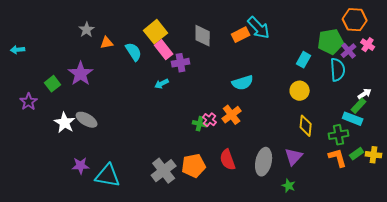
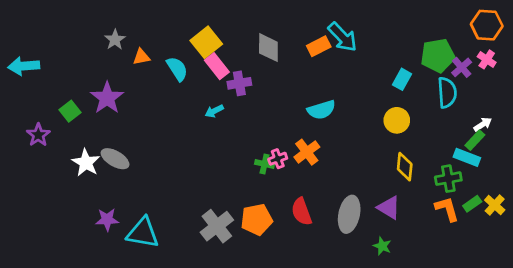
orange hexagon: (355, 20) -> (487, 25), moved
cyan arrow: (18, 50) -> (24, 66), size x1.6
pink cross: (210, 120) -> (278, 159), turned 32
yellow cross: (374, 155) -> (495, 205), turned 35
purple triangle: (294, 157) -> (389, 208), turned -42

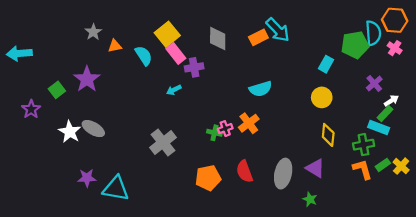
purple cross: (462, 67) -> (374, 83), moved
cyan semicircle: (447, 93) -> (373, 33), moved
gray cross: (217, 226) -> (163, 142), moved

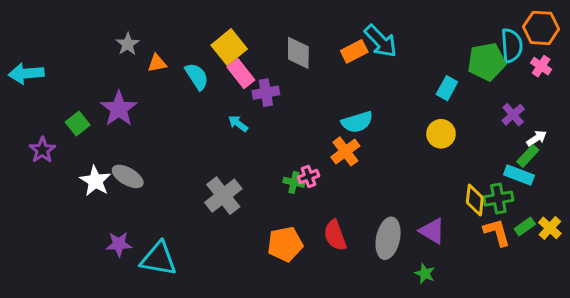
cyan arrow: (174, 90) -> (238, 124), turned 64
orange cross: (249, 123) -> (345, 151), moved
yellow diamond: (328, 135) -> (475, 200), moved

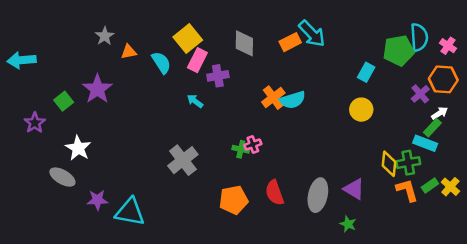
orange hexagon: (541, 28) -> (443, 79), moved
pink cross: (541, 66) -> (448, 46), moved
pink rectangle: (241, 73) -> (197, 60), turned 65
orange cross: (345, 151) -> (273, 98), moved
gray ellipse: (128, 176) -> (62, 177), moved

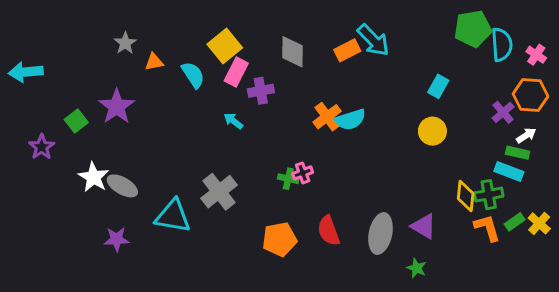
green pentagon: (399, 51) -> (473, 29), moved
green rectangle: (432, 128) -> (518, 153), turned 60
gray ellipse: (62, 177) -> (122, 186), moved
cyan triangle: (130, 212) -> (173, 216), moved

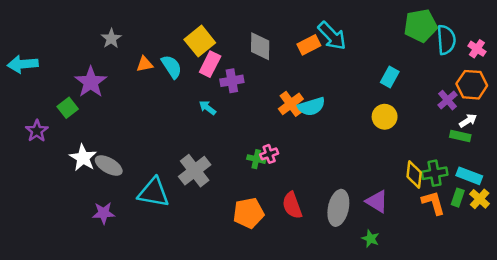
orange triangle: (154, 62) -> (145, 64), moved
purple star: (117, 107) -> (91, 82), moved
cyan rectangle: (509, 171) -> (469, 176), moved
green rectangle: (515, 222) -> (458, 198), turned -36

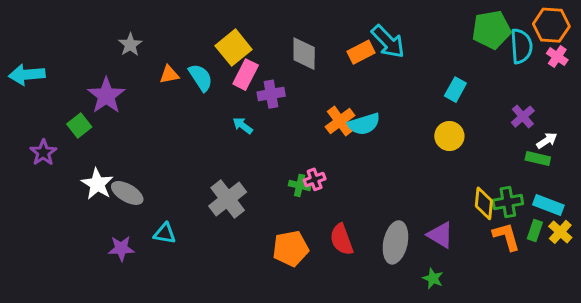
orange hexagon: (472, 85) -> (551, 25), moved
cyan triangle: (154, 192) -> (165, 233), moved, size x0.6

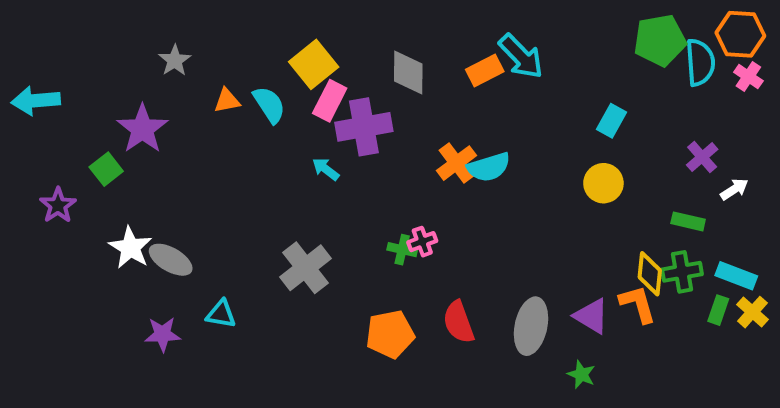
purple cross: (271, 94) -> (364, 127), size x1.5
green rectangle: (538, 158) -> (688, 221), moved
orange L-shape: (506, 236) -> (638, 304), moved

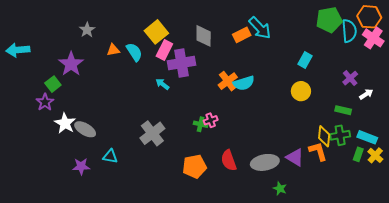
pink cross: (748, 77) -> (373, 38), size x1.5
purple star: (58, 205) -> (45, 102), moved
gray ellipse: (531, 326) -> (265, 162), turned 68
green star: (581, 374) -> (280, 189), moved

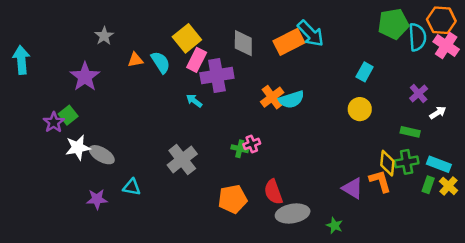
orange rectangle: (242, 35) -> (289, 42), size x1.4
cyan arrow: (18, 50) -> (21, 60), turned 90
green square: (53, 84) -> (68, 115), moved
white star: (65, 123) -> (78, 148), turned 30
gray ellipse: (265, 162) -> (293, 214), moved

